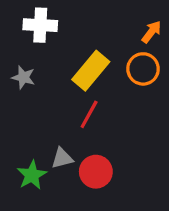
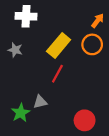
red circle: (96, 172) -> (85, 120), moved

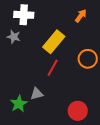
orange arrow: (98, 21) -> (81, 16), moved
orange circle: (92, 44) -> (88, 59), moved
gray star: (15, 50) -> (14, 37), moved

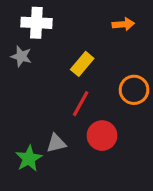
orange arrow: (81, 16) -> (123, 24), turned 48
yellow rectangle: (54, 42) -> (82, 64), size x0.7
red circle: (78, 111) -> (102, 136), moved

